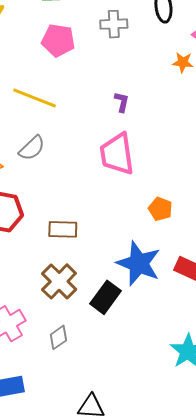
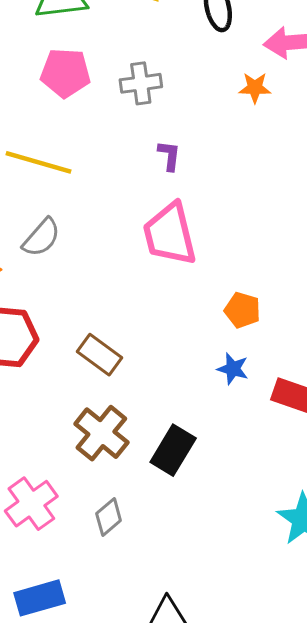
gray cross: (114, 24) -> (141, 83), moved
brown rectangle: (63, 229) -> (100, 355), turned 40
blue star: (139, 264) -> (233, 369), moved, size x0.5

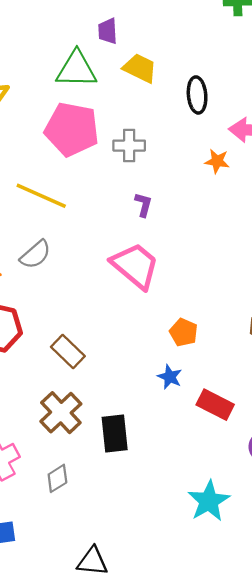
pink pentagon: (65, 73) -> (72, 129), size x1.4
pink trapezoid: (170, 234) -> (135, 266), turned 136
black rectangle: (173, 450) -> (115, 434), turned -45

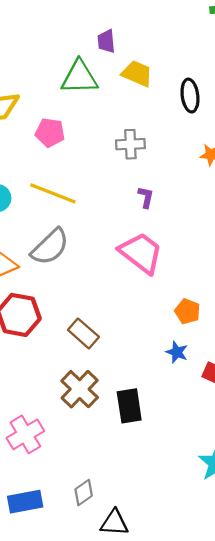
pink pentagon: (72, 129) -> (50, 133), moved, size x0.6
gray semicircle: (35, 254) -> (50, 247), size x1.4
gray diamond: (57, 478) -> (84, 493), moved

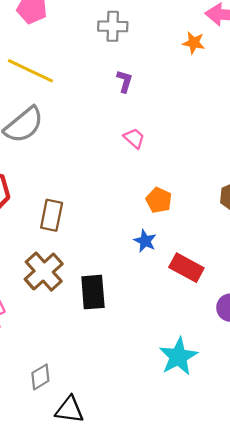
pink trapezoid: (141, 253) -> (134, 138), moved, size x0.5
brown rectangle: (83, 333) -> (52, 215), turned 56

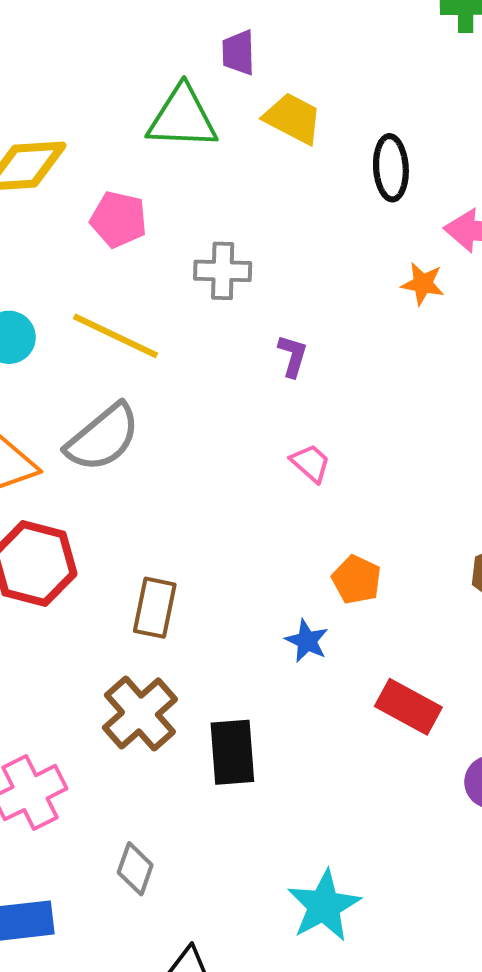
gray cross: (113, 26) -> (223, 271), moved
blue star: (145, 241) -> (307, 641), moved
cyan star: (178, 357) -> (324, 906), moved
gray diamond: (40, 377) -> (135, 869), moved, turned -40

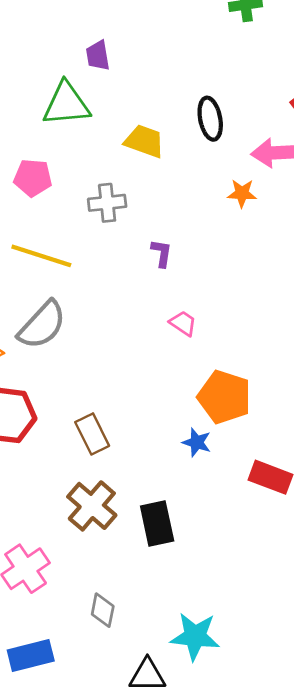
yellow trapezoid: (293, 118) -> (144, 141), moved
orange pentagon: (357, 580) -> (224, 397), size x1.6
brown rectangle: (155, 608) -> (92, 434), turned -30
cyan star: (324, 906) -> (195, 636), moved, turned -30

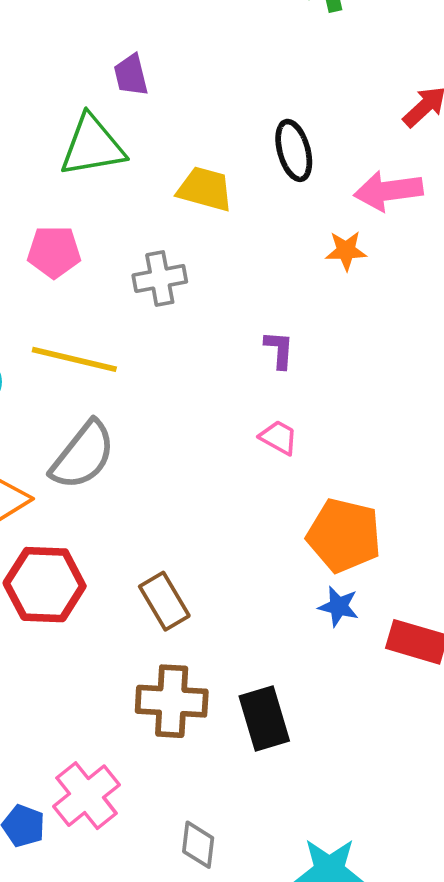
purple L-shape: (162, 253) -> (279, 350), moved
blue star: (197, 442) -> (339, 606), moved
brown cross: (92, 506) -> (172, 701), turned -33

